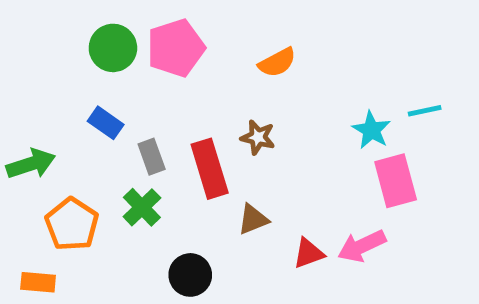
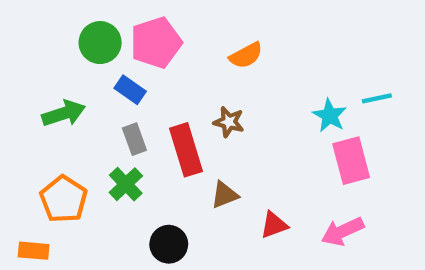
blue rectangle: (106, 123) -> (130, 90), moved
green arrow: (31, 164) -> (64, 113), moved
pink arrow: (362, 246) -> (343, 231), moved

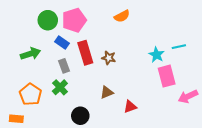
orange semicircle: (246, 55) -> (122, 16), moved
red rectangle: (186, 150) -> (85, 53), moved
pink arrow: (343, 231) -> (188, 96), moved

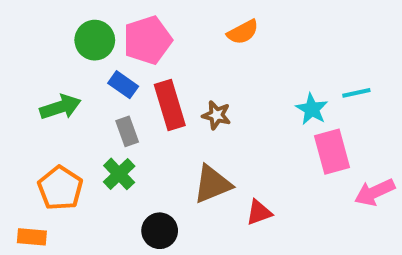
brown triangle: (107, 92) -> (212, 184), size x1.5

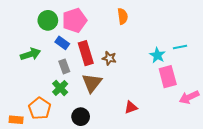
orange semicircle: (243, 32) -> (123, 16), turned -70
brown triangle: (212, 184) -> (92, 83), moved, turned -30
orange pentagon: (60, 188) -> (40, 108), moved

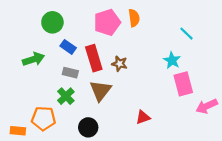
pink pentagon: (74, 20) -> (107, 22), moved
cyan line: (180, 47) -> (187, 34), moved, turned 56
gray rectangle: (64, 66) -> (70, 73), turned -56
orange pentagon: (40, 108) -> (44, 118), turned -30

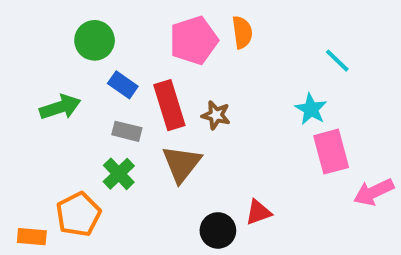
orange pentagon: (44, 118) -> (78, 214), turned -30
black circle: (88, 127) -> (218, 230), moved

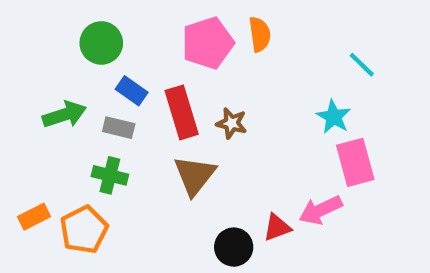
gray rectangle: (127, 131) -> (119, 128), moved
green cross: (119, 174) -> (110, 175), moved, turned -32
pink arrow: (374, 192) -> (321, 210), moved
orange rectangle: (32, 237) -> (34, 217), moved, turned -32

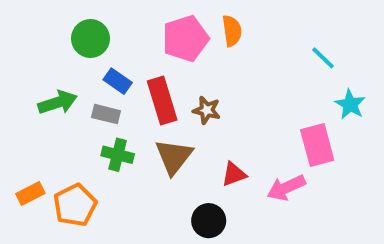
cyan star: (334, 117) -> (350, 104), moved
green cross: (110, 175) -> (118, 155), moved
red triangle: (277, 227) -> (234, 174), moved

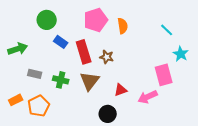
orange semicircle: (232, 31) -> (123, 26), moved
green arrow: (58, 102) -> (18, 49), moved
gray rectangle: (106, 114) -> (35, 74), moved

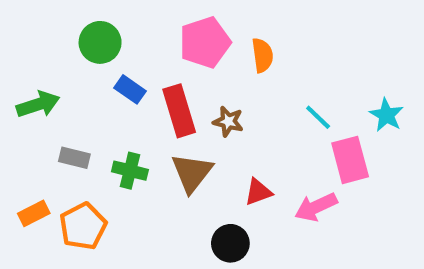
cyan line: (167, 30) -> (318, 117), moved

